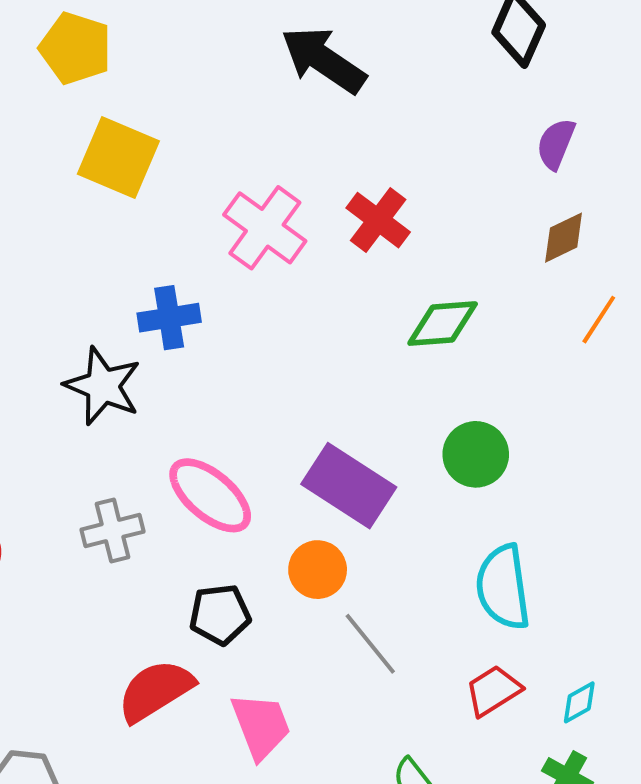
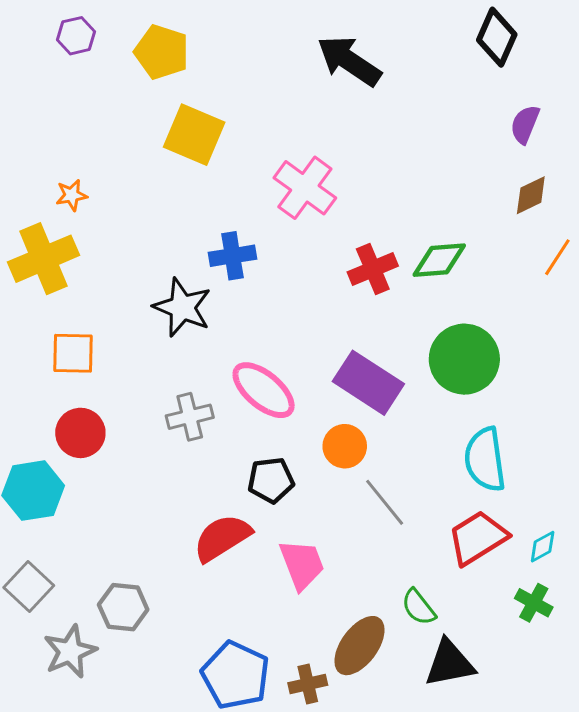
red cross: (378, 220) -> (373, 269), moved, turned 30
green circle: (476, 454) -> (464, 359), size x1.4
red trapezoid: (493, 691) -> (478, 538), size x1.4

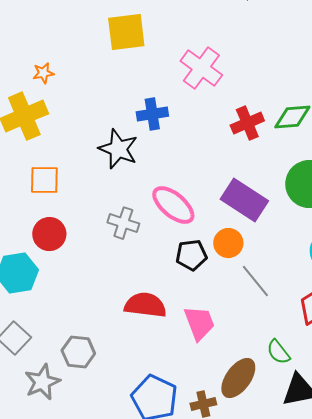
yellow square: (194, 135) -> (126, 32), turned -30
gray cross: (190, 417) -> (123, 223), turned 32
black pentagon: (271, 480) -> (191, 255), moved
red semicircle: (222, 538) -> (145, 305), turned 39

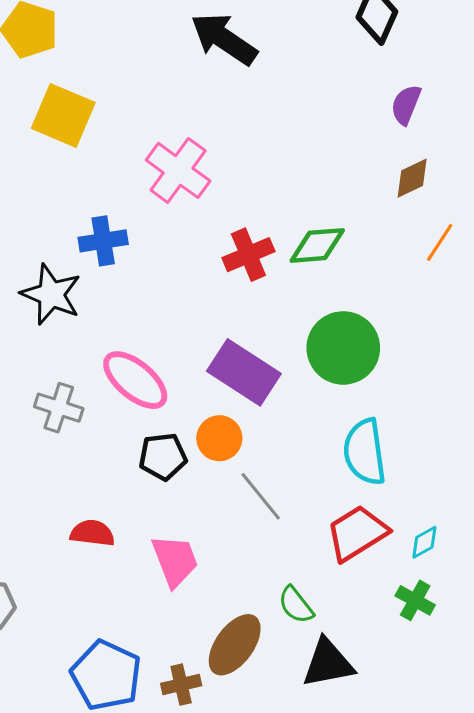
yellow square: (126, 32) -> (63, 115), turned 30
red semicircle: (145, 305) -> (92, 533), size x0.7

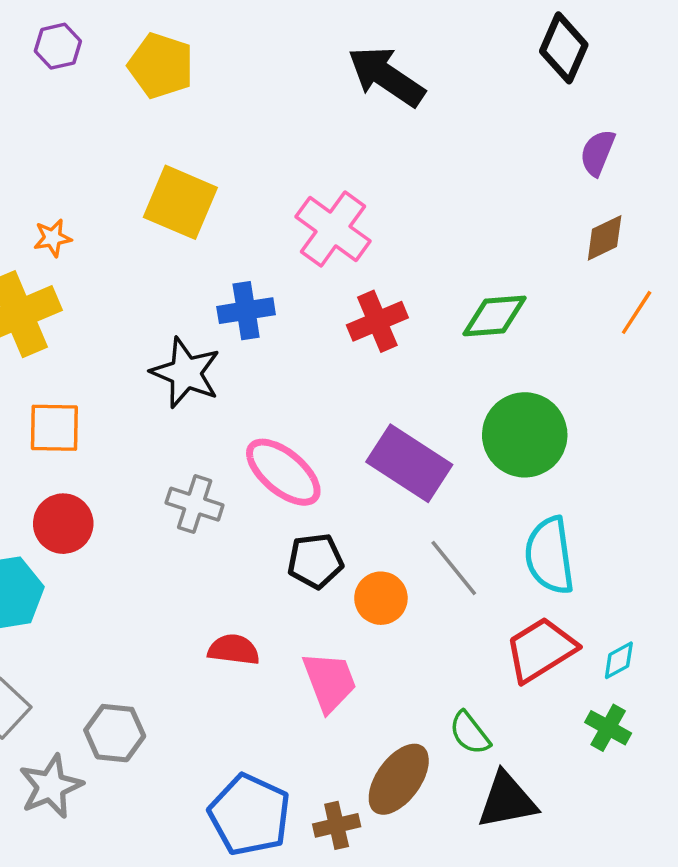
yellow square: (63, 115) -> (180, 202), moved
red cross: (248, 255) -> (377, 321), moved
orange circle: (219, 438) -> (381, 598), moved
gray line: (261, 496) -> (454, 568), moved

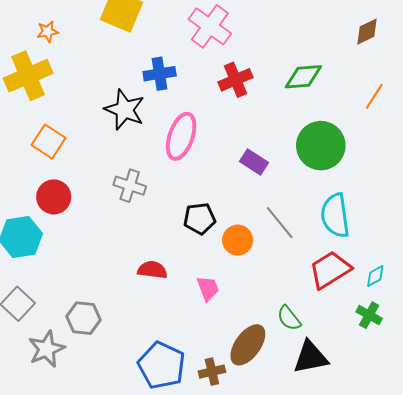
orange line: (637, 312) -> (374, 96), moved
orange square: (54, 428) -> (49, 141), turned 32
purple rectangle: (409, 463) -> (254, 162), size x0.6
pink ellipse: (283, 472) -> (181, 136), moved, turned 69
pink trapezoid: (329, 682) -> (208, 288), size x0.7

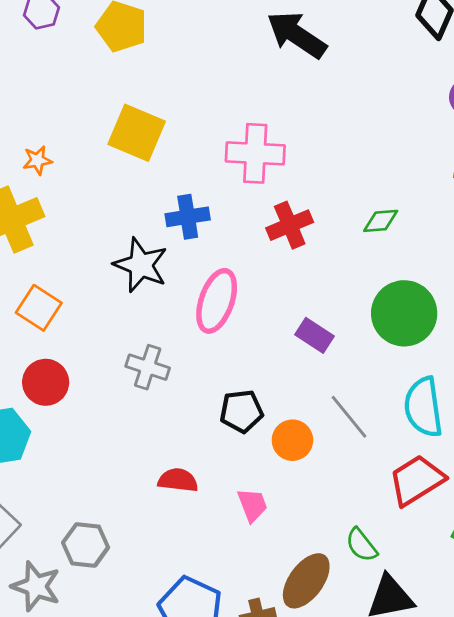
pink cross: (210, 26) -> (255, 153), turned -33
green diamond: (303, 77) -> (381, 221), size x0.7
gray star: (47, 349) -> (36, 586), turned -30

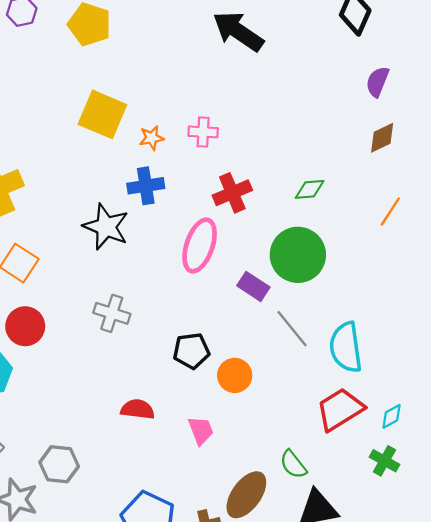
pink cross: (255, 153) -> (203, 132), size x0.6
orange star: (37, 160) -> (152, 138), moved
pink ellipse: (217, 301) -> (200, 245), moved
green circle: (404, 313) -> (298, 255), moved
gray line: (349, 417) -> (292, 329), moved

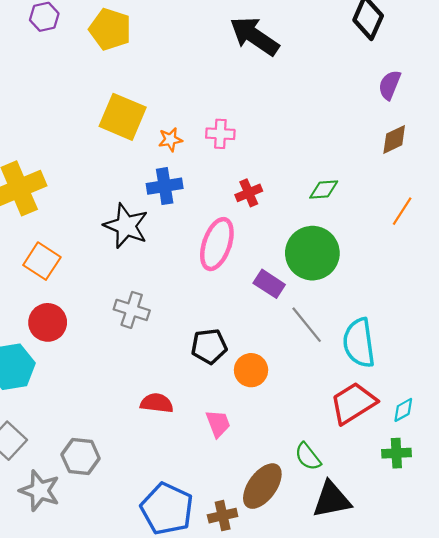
red cross: (232, 193) -> (249, 193), size x0.7
green cross: (384, 461) -> (396, 453), turned -32

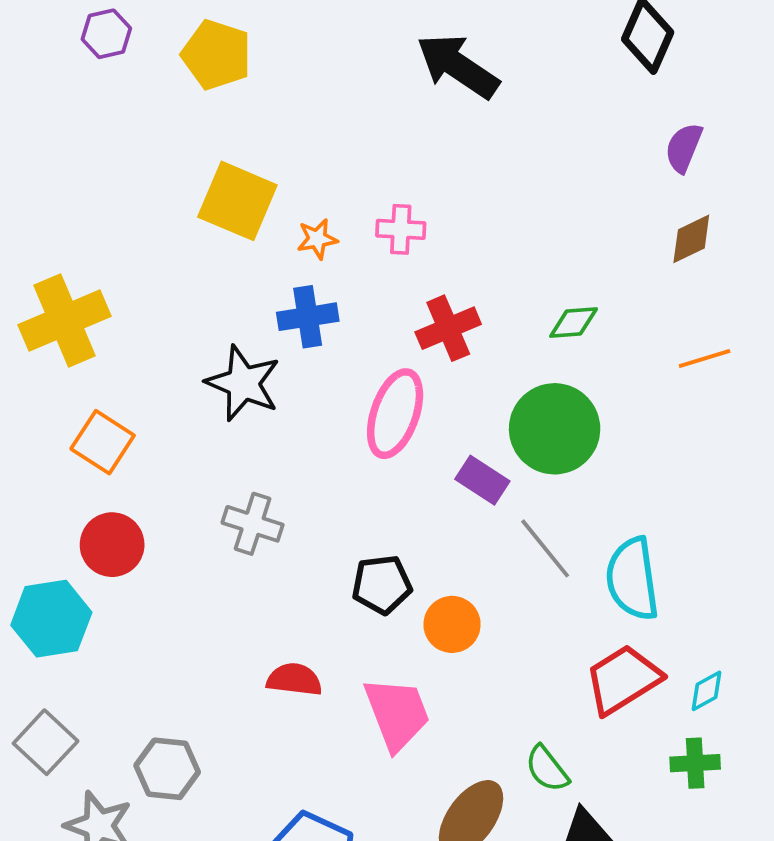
red cross: (249, 193) -> (448, 328), size x1.4
orange line: (402, 211) -> (705, 359), turned 40
pink trapezoid: (218, 424) -> (397, 714), size x1.6

